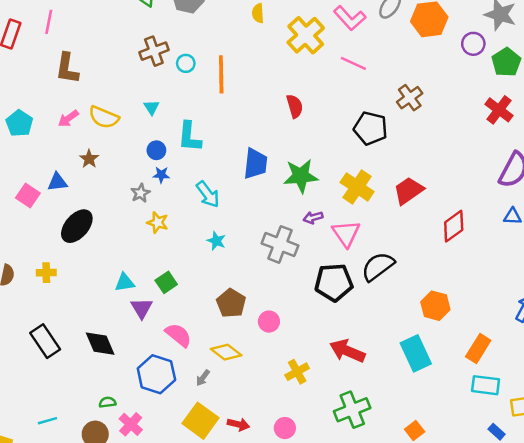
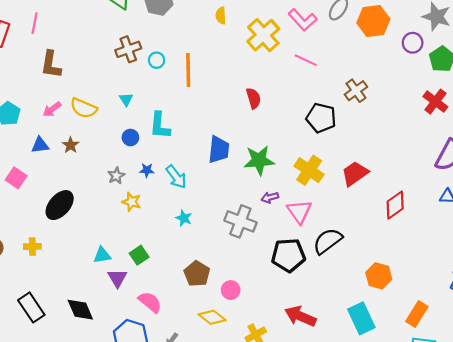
blue star: (161, 175) -> (147, 170), moved
blue triangle: (57, 182) -> (40, 145), moved
yellow diamond: (226, 352) -> (212, 317), moved

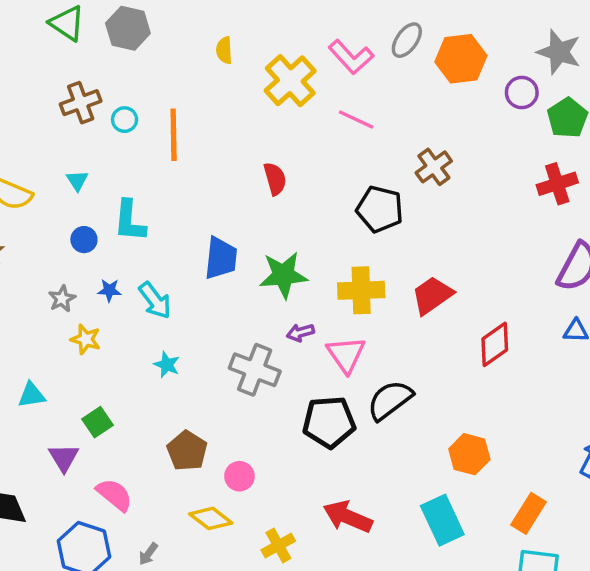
red cross: (435, 102) -> (557, 184), turned 35
yellow cross: (309, 170) -> (361, 290), turned -36
cyan triangle: (102, 255) -> (32, 395), moved

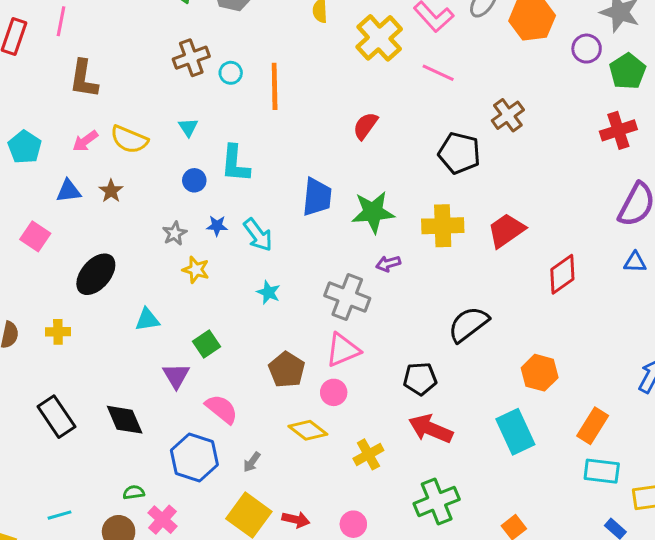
red semicircle: (275, 179) -> (365, 126), turned -128
pink triangle: (346, 354) -> (343, 350), moved, turned 42
black pentagon: (329, 422) -> (420, 379), moved, size x0.7

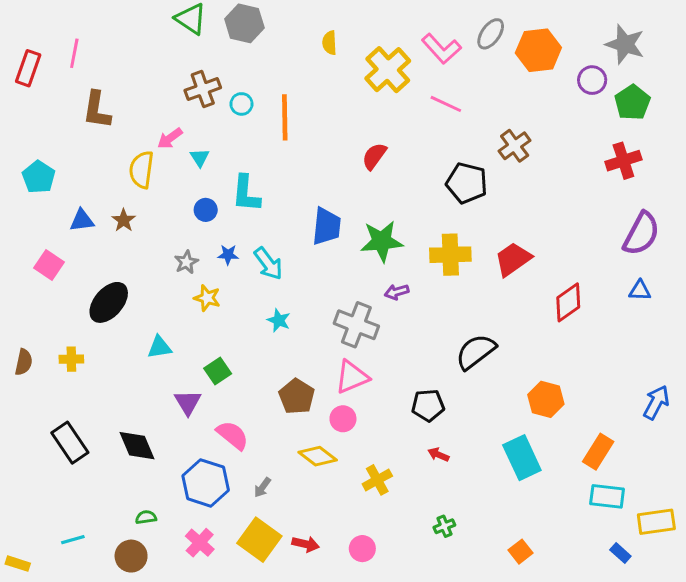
yellow semicircle: (129, 139) -> (142, 170), turned 75
pink arrow: (85, 141) -> (170, 138), moved
red arrow: (431, 429) -> (438, 455), size x0.5
green cross: (437, 501) -> (444, 526), size x0.5
pink cross: (162, 520) -> (200, 543), moved

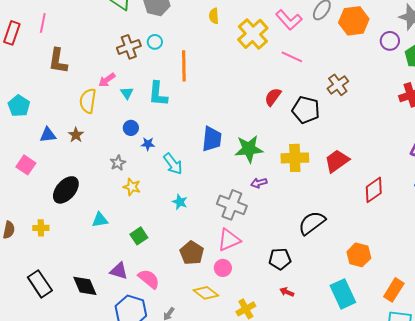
cyan circle: (241, 104) -> (155, 42), moved
red semicircle: (374, 156) -> (273, 97), moved
cyan L-shape: (246, 193) -> (158, 94), moved
blue star: (228, 255) -> (148, 144), moved
purple triangle: (188, 402) -> (119, 271), moved, turned -42

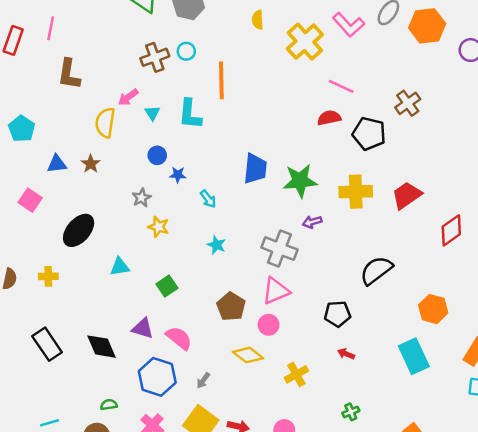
pink line: (292, 57) -> (341, 86), moved
red semicircle: (273, 97) -> (329, 118), turned 42
cyan arrow: (173, 164) -> (208, 199), size x0.7

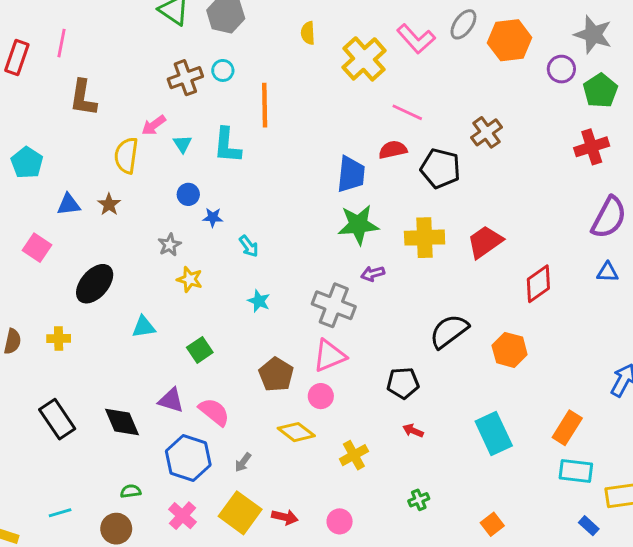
blue trapezoid: (255, 169) -> (351, 174), moved
orange hexagon: (433, 309) -> (510, 350), moved

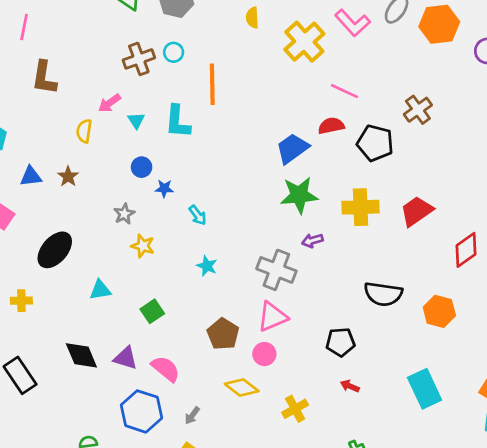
yellow semicircle: (126, 155) -> (84, 131), size x0.7
blue trapezoid: (351, 174) -> (292, 148), turned -132
black semicircle: (449, 331) -> (383, 294), turned -135
black diamond: (122, 422) -> (81, 355), moved

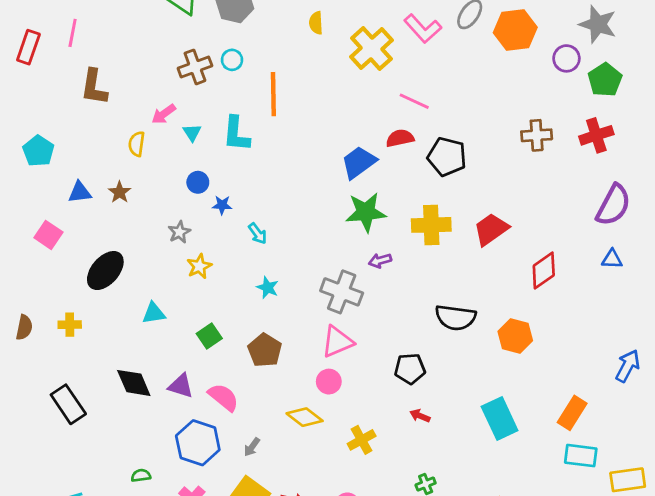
brown cross: (418, 110) -> (537, 135), moved, turned 32
yellow star: (143, 246) -> (199, 266), turned 30
brown pentagon: (223, 334) -> (265, 350), moved

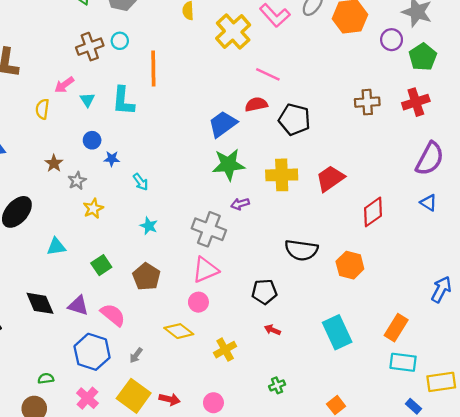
brown star: (120, 192) -> (54, 163), moved
blue triangle: (612, 259) -> (429, 203), turned 30

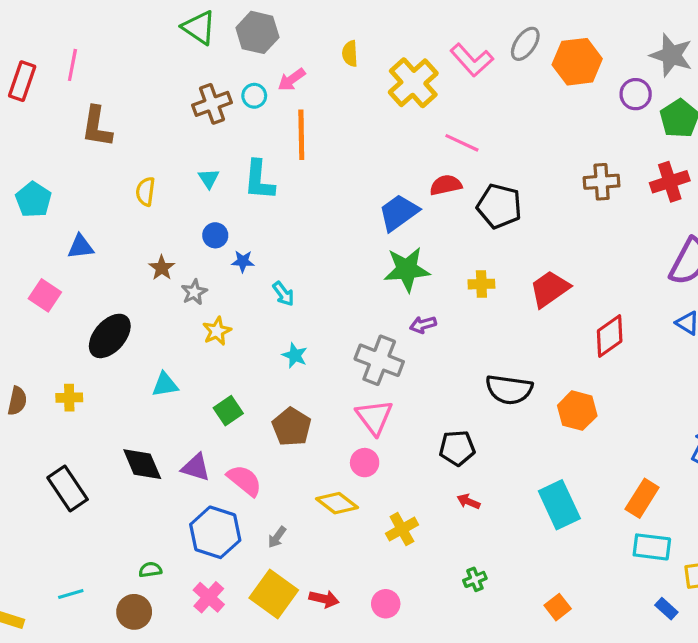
pink arrow: (64, 85) -> (292, 80), moved
yellow cross: (282, 175) -> (481, 284), size x0.6
pink triangle: (205, 270) -> (374, 417), turned -44

